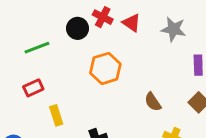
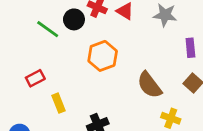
green line: (37, 48) -> (48, 29), moved, turned 60
brown semicircle: (153, 102) -> (149, 85), size x1.5

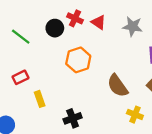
green line: (48, 29) -> (21, 37), moved

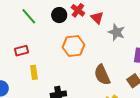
gray star: (133, 26) -> (117, 32), moved

